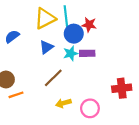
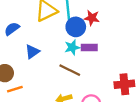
blue triangle: (46, 47) -> (32, 52), moved
brown line: (53, 78) -> (70, 70), moved, turned 70

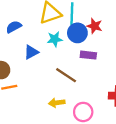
cyan star: (72, 47) -> (55, 39), moved

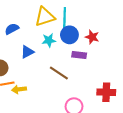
red star: (94, 26) -> (92, 37), moved
yellow arrow: (57, 103) -> (19, 89), moved

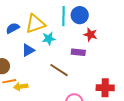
yellow triangle: (45, 17) -> (35, 24), moved
blue circle: (69, 35) -> (80, 15), moved

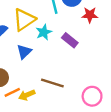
purple rectangle: (78, 52) -> (70, 40), moved, turned 48
brown line: (59, 70) -> (52, 83), moved

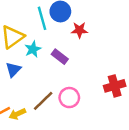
brown line: (52, 83) -> (43, 101), turned -60
pink circle: (92, 96) -> (69, 98), moved

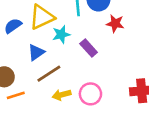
brown line: (43, 101) -> (49, 74), moved
yellow arrow: (17, 114) -> (62, 95), moved

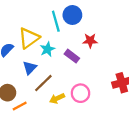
red star: (115, 24) -> (90, 41), moved

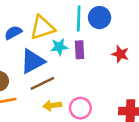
red star: (90, 41) -> (120, 54), moved
purple rectangle: (72, 56) -> (79, 50), moved, turned 32
blue triangle: (30, 68) -> (33, 61), size x1.5

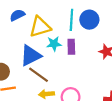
blue semicircle: (13, 33) -> (17, 15), moved
brown line: (42, 83) -> (39, 75), turned 60

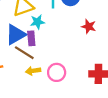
purple rectangle: (71, 47) -> (31, 38), moved

